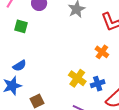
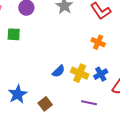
blue semicircle: (20, 66) -> (59, 71), moved

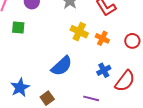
blue semicircle: (59, 71) -> (62, 66), size x1.6
yellow cross: (80, 73) -> (79, 32), moved

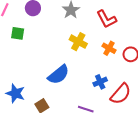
orange cross: (102, 38) -> (109, 48), moved
blue star: (20, 87) -> (15, 93), turned -30

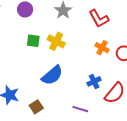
green square: (18, 33) -> (33, 41), moved
yellow cross: (78, 42) -> (56, 41), moved

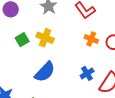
green square: (33, 41) -> (22, 40), turned -32

